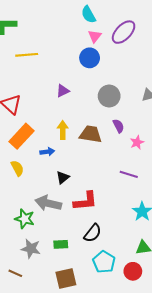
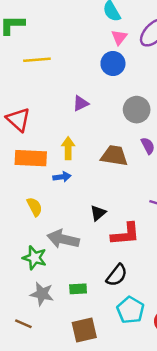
yellow arrow: (63, 130) -> (68, 148), moved
orange rectangle: (22, 136) -> (31, 158), turned 50
yellow semicircle: (17, 168) -> (35, 207), moved
black triangle: (63, 177) -> (98, 213), moved
red L-shape: (85, 201) -> (125, 234), moved

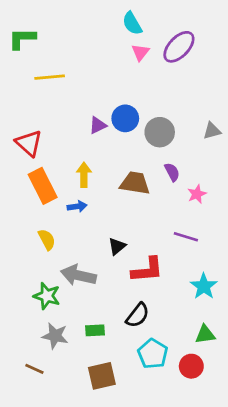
blue circle: (113, 64) -> (125, 118), moved
orange rectangle: (31, 158) -> (43, 186), turned 60

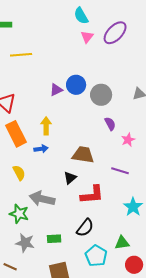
brown trapezoid: (135, 183) -> (83, 155), moved
green triangle: (205, 334) -> (122, 243), moved
red circle: (191, 366) -> (134, 265), moved

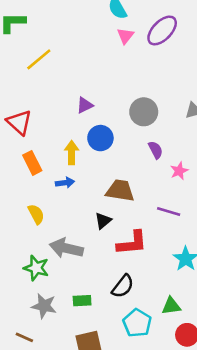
yellow line: (21, 55) -> (39, 59), turned -35
blue circle: (76, 85) -> (100, 138), moved
orange rectangle: (16, 134) -> (32, 163), size x0.7

